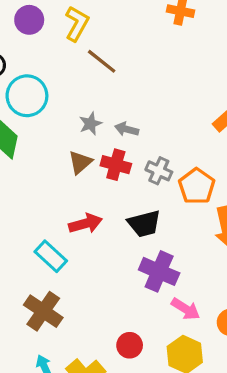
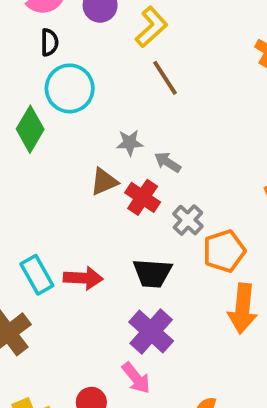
red arrow: (85, 223) -> (83, 278), moved
pink arrow: (186, 309) -> (136, 378), moved

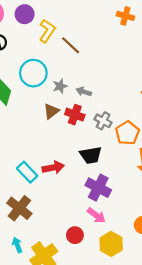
yellow L-shape: (151, 27) -> (47, 31), moved
cyan circle: (70, 88) -> (33, 73), moved

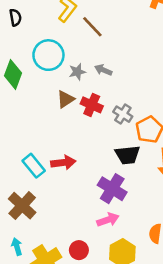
gray arrow: (84, 92) -> (103, 70), moved
black trapezoid: (91, 155) -> (128, 155), moved
pink arrow: (96, 215) -> (108, 220), turned -60
red circle: (75, 235) -> (79, 250), moved

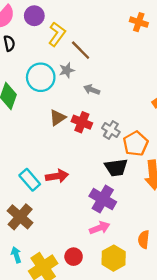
gray star: (77, 72) -> (67, 70), moved

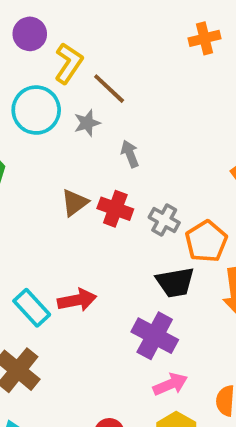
orange cross: (139, 22) -> (205, 38), turned -30
cyan circle: (41, 77) -> (36, 110), moved
gray arrow: (92, 90) -> (130, 154), turned 49
pink arrow: (100, 228) -> (170, 384), moved

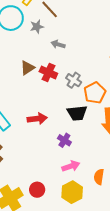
gray arrow: (130, 154) -> (58, 44), turned -56
red arrow: (77, 300) -> (37, 119), moved
purple cross: (155, 336) -> (64, 140), size x0.6

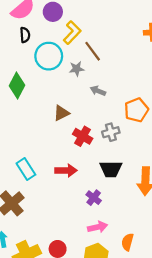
red cross: (48, 72) -> (83, 136), moved
gray cross: (74, 80) -> (111, 132), turned 35
orange pentagon: (95, 93) -> (136, 110), moved

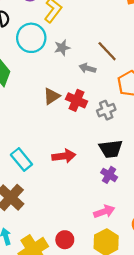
brown line: (93, 51) -> (107, 51), moved
red cross: (83, 136) -> (76, 100), moved
purple cross: (94, 198) -> (109, 175), moved

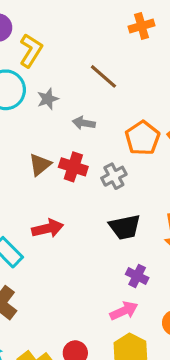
brown line: (107, 51) -> (103, 76), moved
red arrow: (64, 156) -> (48, 228), moved
purple cross: (109, 175) -> (137, 276), moved

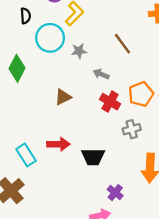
red cross: (73, 167) -> (110, 102), moved
gray cross: (114, 176) -> (132, 129), moved
black trapezoid: (125, 227) -> (93, 157), moved

